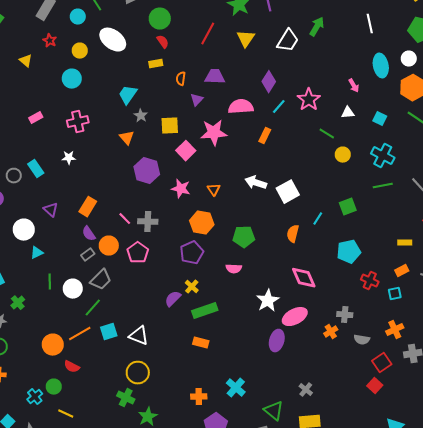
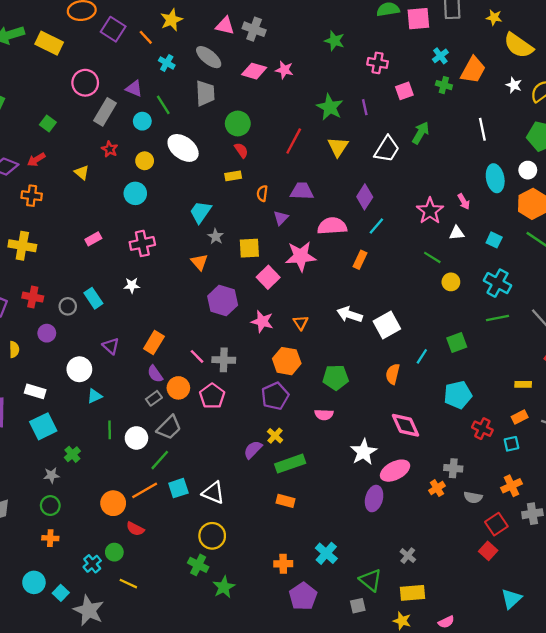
pink star: (309, 100) -> (430, 211), moved

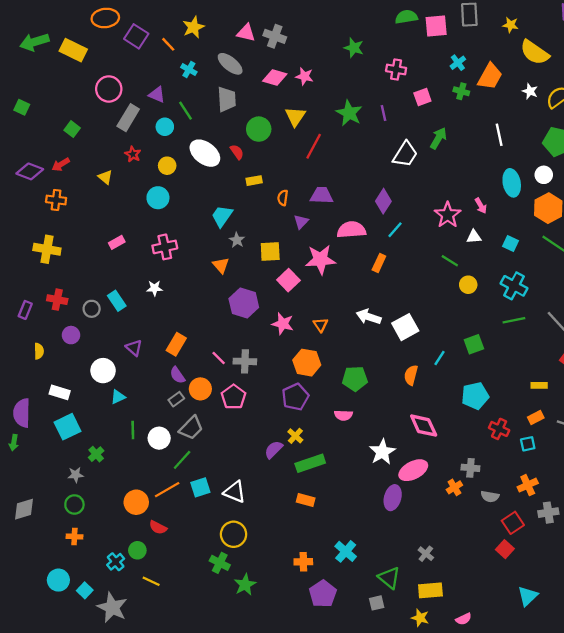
yellow triangle: (338, 147) -> (295, 116), moved
red semicircle: (241, 150) -> (237, 152), moved

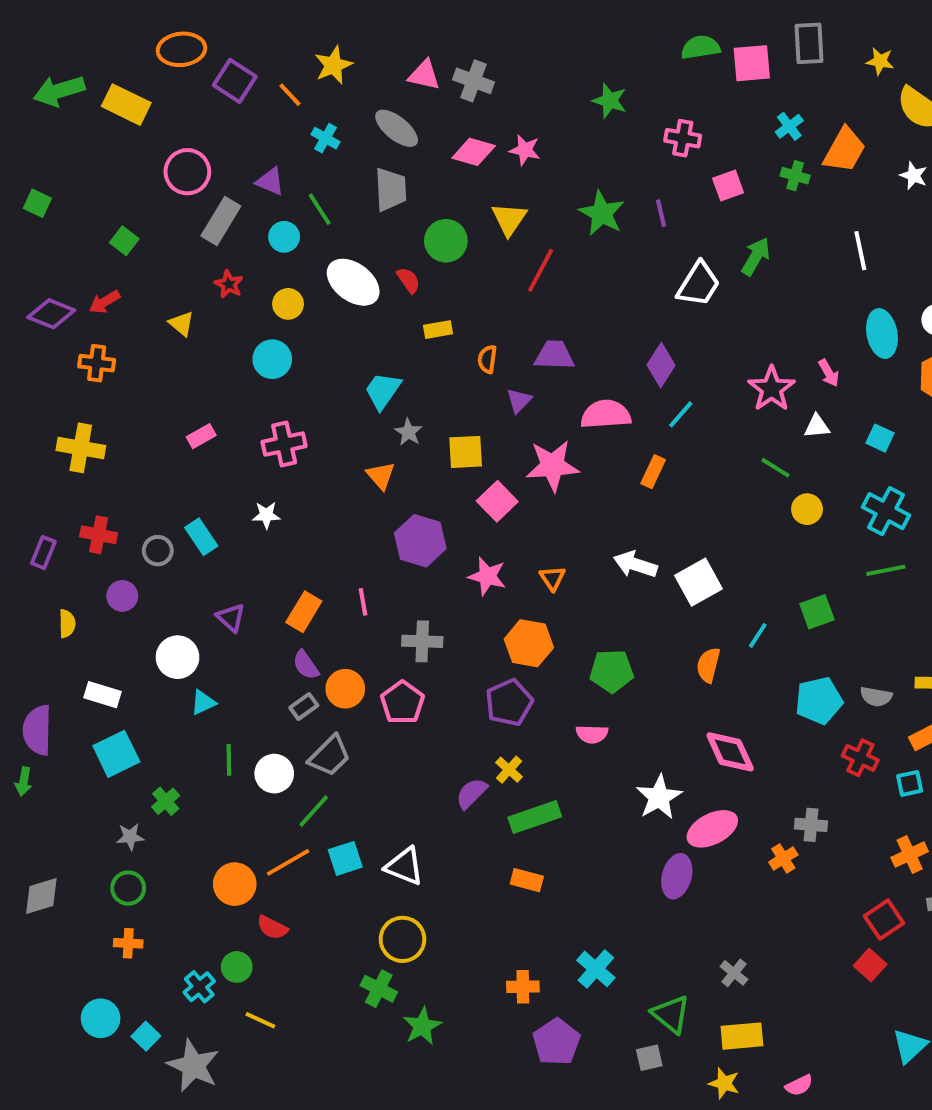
pink line: (219, 358) -> (363, 602), moved, turned 35
gray semicircle: (490, 496) -> (876, 697), moved

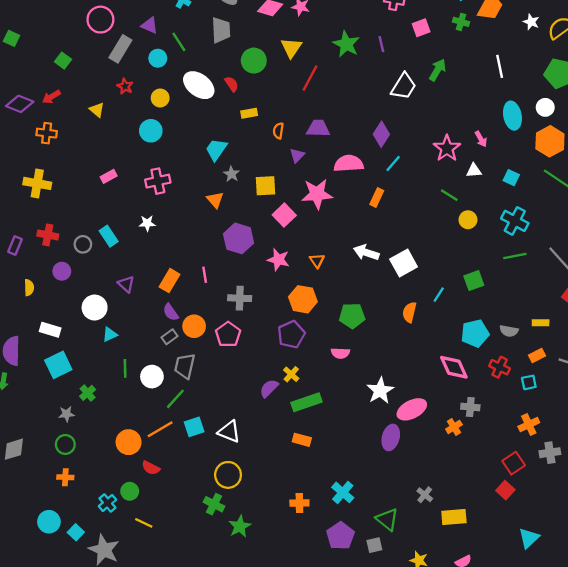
pink diamond: (730, 752) -> (454, 367), moved
gray trapezoid: (329, 756) -> (185, 366), turned 148
yellow rectangle: (742, 1036) -> (454, 517), moved
purple pentagon: (556, 1042) -> (340, 536), moved

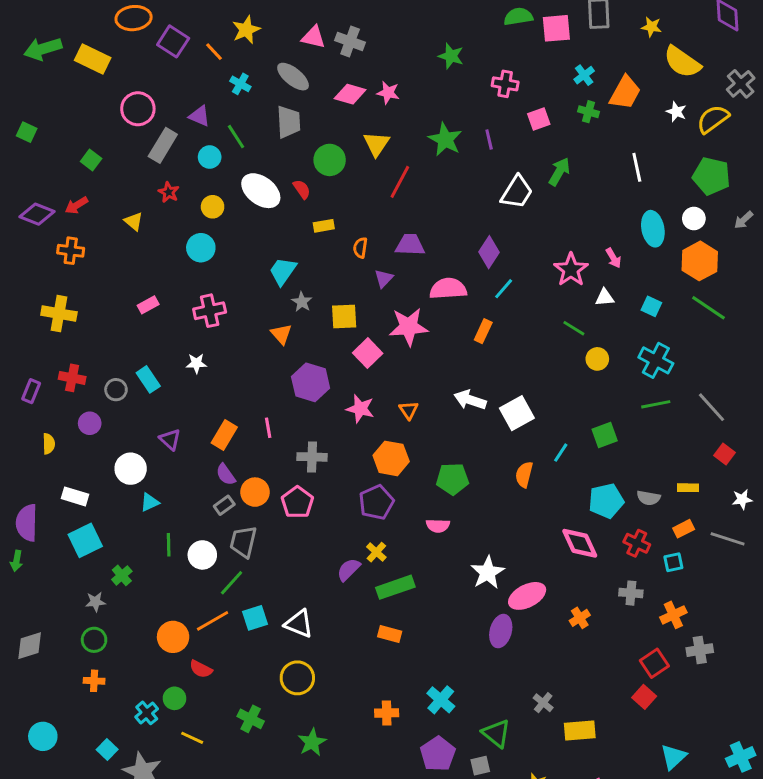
gray cross: (470, 407) -> (631, 593), moved
green cross: (214, 504) -> (251, 719), moved
cyan circle: (49, 522) -> (43, 736), moved

